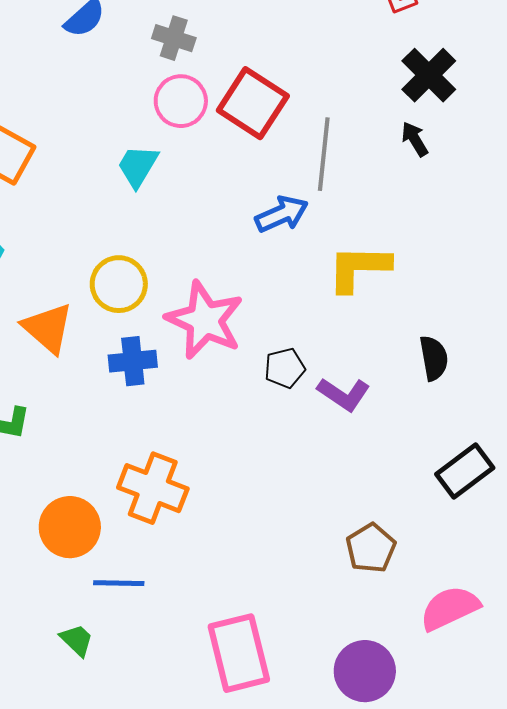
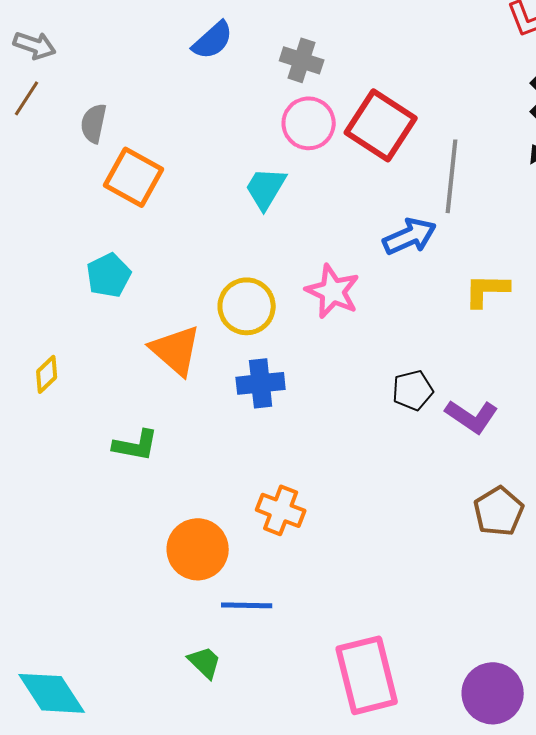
yellow L-shape: (359, 268) -> (487, 290), size x0.7
pink star: (205, 320) -> (333, 291), moved, size x0.7
orange cross: (153, 488) -> (281, 510), size x0.7
brown pentagon: (371, 548) -> (499, 511), moved

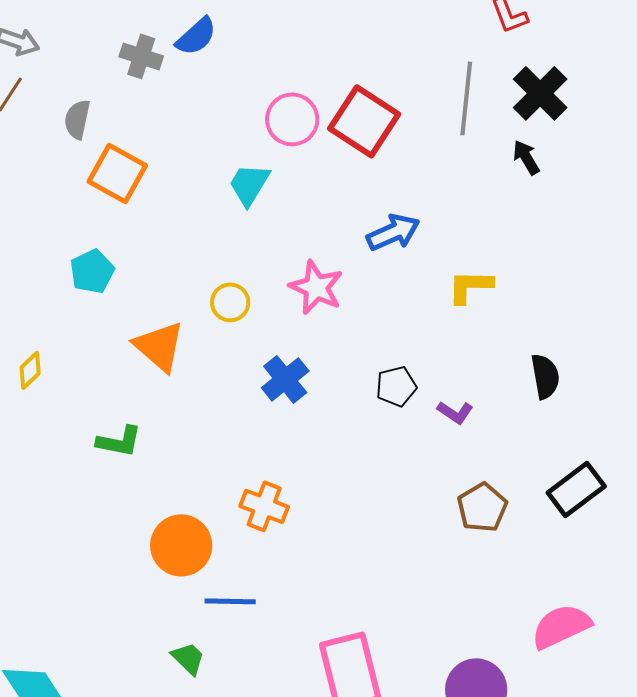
gray cross: (302, 60) -> (141, 56), moved
gray line: (452, 176) -> (466, 98), moved
yellow circle: (247, 306) -> (230, 302), size x0.7
blue cross: (261, 383) -> (285, 379), moved, turned -33
purple L-shape: (472, 416) -> (455, 412), size x0.7

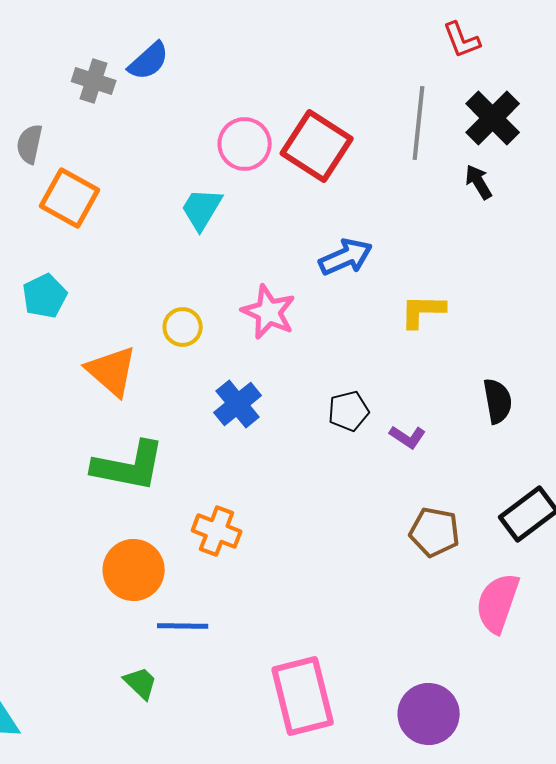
green L-shape: (119, 441) -> (129, 466), moved, size x1.6
brown pentagon: (482, 507) -> (435, 532), turned -30
pink semicircle: (561, 626) -> (498, 603), moved, turned -46

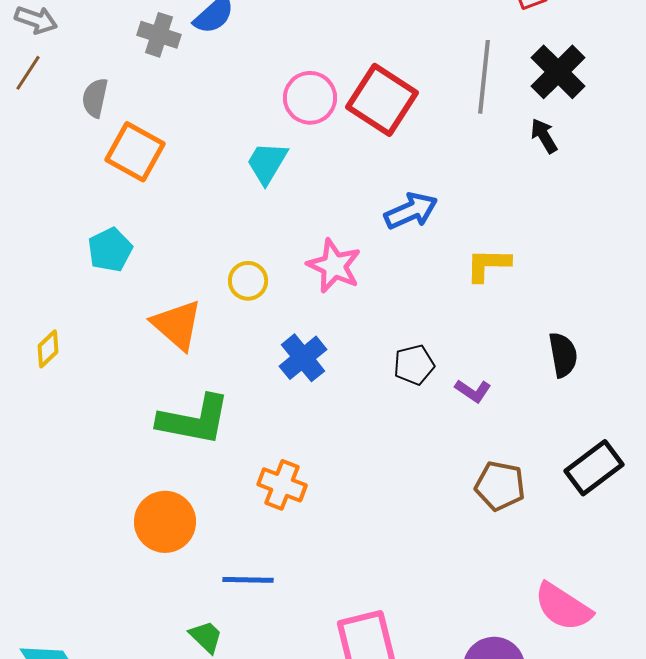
orange circle: (134, 570) -> (165, 522), moved
pink semicircle: (498, 603) -> (563, 607), moved, turned -76

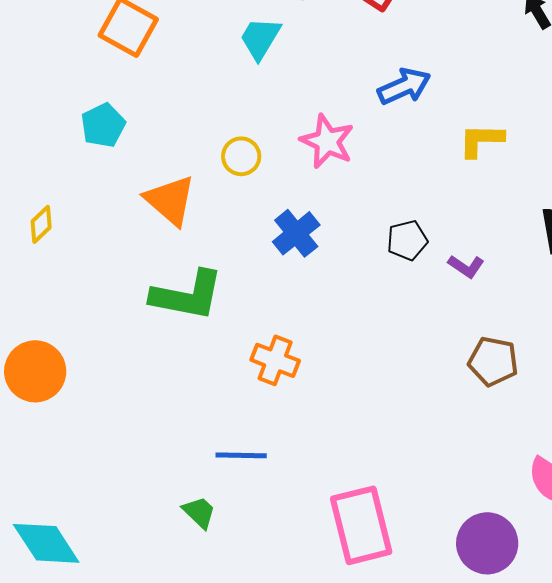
orange circle: (165, 522) -> (35, 371), moved

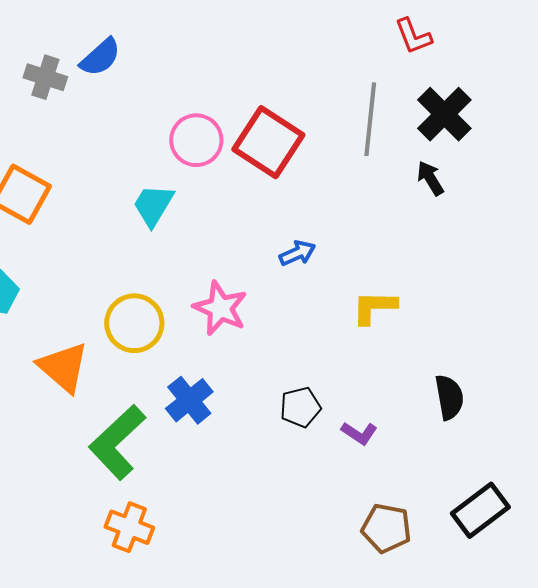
blue arrow: (404, 86) -> (297, 253), size x0.7
yellow circle: (241, 156) -> (134, 323), size x1.5
green L-shape: (187, 295) -> (117, 442), moved, turned 126
orange cross: (275, 360) -> (129, 527), moved

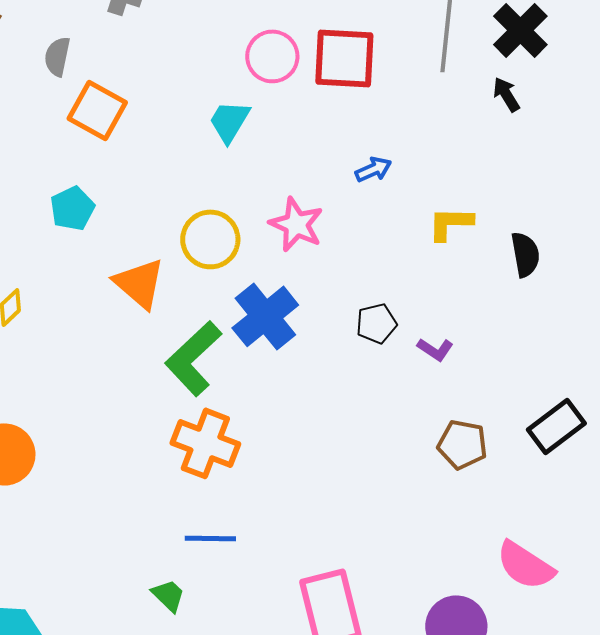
red square: (268, 142) -> (344, 58), turned -30
black semicircle: (449, 397) -> (525, 254), moved
blue cross: (189, 400) -> (265, 316), size x1.4
orange cross: (129, 527) -> (205, 443), size x1.4

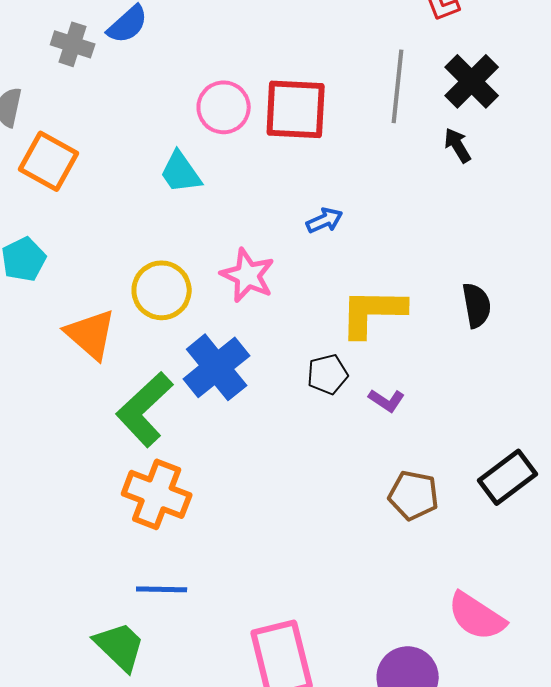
cyan trapezoid: (229, 121) -> (181, 172), turned -66
yellow L-shape: (450, 223) -> (373, 312), moved, size x1.5
green trapezoid: (168, 595) -> (120, 646), size x1.5

